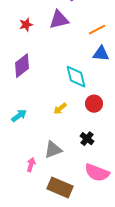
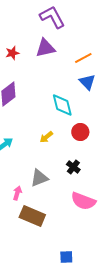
blue triangle: (101, 54) -> (87, 82), turned 42
brown rectangle: (60, 188) -> (32, 216), moved

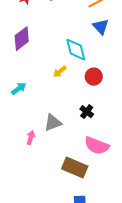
yellow arrow: (46, 137) -> (60, 72), moved
brown rectangle: (32, 216) -> (75, 168), moved

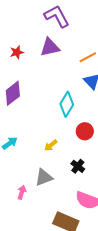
cyan diamond: (76, 50) -> (67, 104), turned 45
yellow arrow: (60, 72) -> (51, 145), moved

